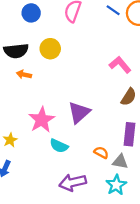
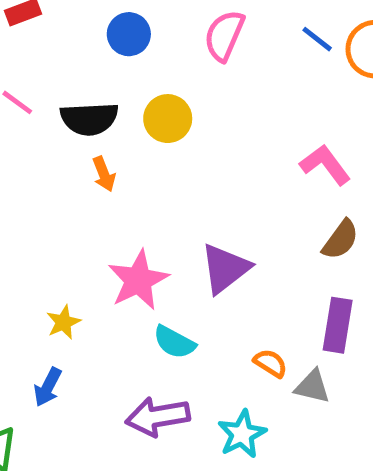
orange arrow: (24, 74) -> (104, 174), turned -128
purple arrow: (73, 182) -> (158, 417), moved
cyan star: (116, 185) -> (242, 434), moved

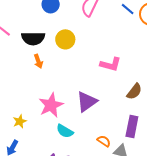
pink L-shape: (325, 165) -> (111, 64), moved, turned 140

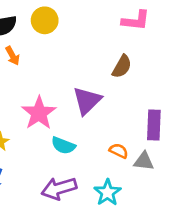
pink L-shape: (111, 64) -> (136, 21), moved
brown semicircle: (134, 91) -> (122, 66), moved

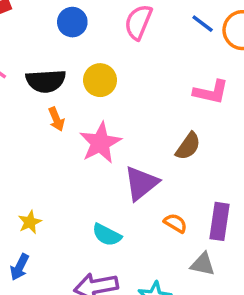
pink star: (39, 113) -> (100, 143), moved
orange semicircle: (119, 151) -> (175, 223), moved

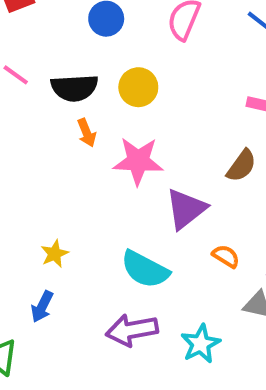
pink star: (100, 143) -> (138, 161), turned 30
cyan semicircle: (107, 235) -> (145, 269), size x1.4

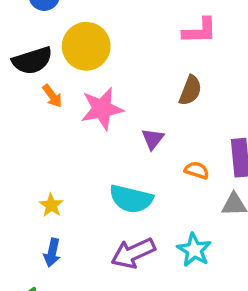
yellow circle: (138, 87) -> (86, 46), size x1.4
purple triangle: (186, 209) -> (153, 139), size x0.6

